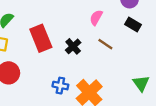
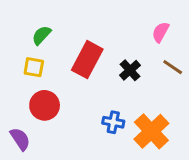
red rectangle: (41, 38) -> (87, 60), turned 50

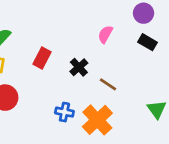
red rectangle: (87, 60) -> (42, 58), size x0.7
brown line: (173, 67) -> (108, 84), moved

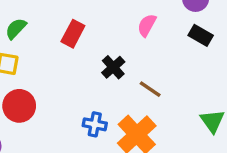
red rectangle: (42, 58) -> (73, 34), moved

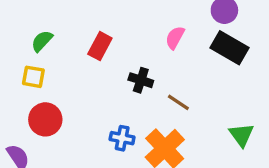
black rectangle: (201, 35) -> (230, 48), size x1.5
black cross: (113, 67) -> (141, 80), turned -30

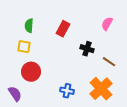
green semicircle: (42, 41) -> (29, 26), turned -40
blue cross: (122, 138) -> (67, 91), moved

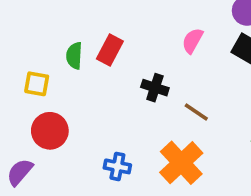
green semicircle: (29, 26) -> (74, 56), moved
purple semicircle: (15, 94) -> (20, 172), turned -105

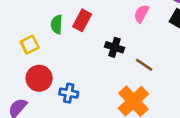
yellow square: (37, 84) -> (30, 45), turned -36
blue cross: (117, 166) -> (69, 93), moved

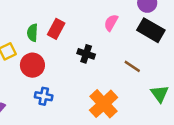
brown line: (144, 65) -> (132, 66), moved
red circle: (39, 78) -> (32, 65), moved

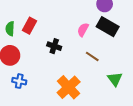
pink semicircle: (111, 23) -> (83, 30), moved

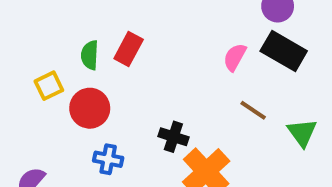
black cross: (54, 46) -> (173, 137), moved
green triangle: (115, 79) -> (302, 133), moved

